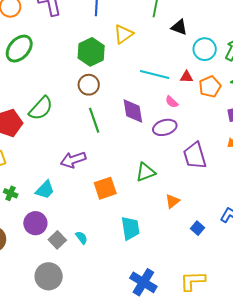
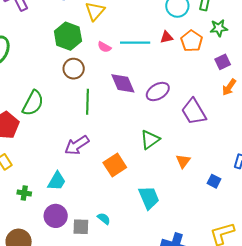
pink semicircle: (172, 102) -> (104, 47), moved
green line: (94, 120) -> (87, 102), turned 35
gray square: (57, 240) -> (81, 227), turned -30

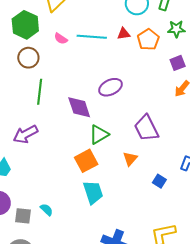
purple diamond: (123, 83) -> (79, 107), moved
purple trapezoid: (194, 112) -> (146, 128), moved
orange square: (115, 165) -> (86, 161), moved

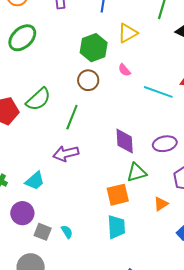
cyan line: (92, 37) -> (158, 92), moved
purple ellipse: (110, 87) -> (165, 144), moved
green line: (40, 92) -> (72, 117), moved

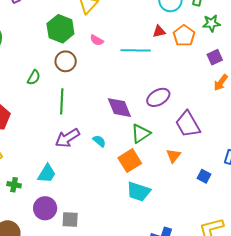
green semicircle: (38, 99) -> (34, 77), moved, size x0.6
cyan trapezoid: (116, 227) -> (139, 192), turned 130
cyan semicircle: (67, 232) -> (99, 141), moved

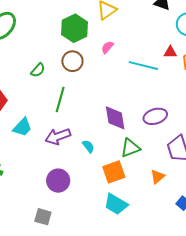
pink semicircle: (97, 40) -> (107, 47), turned 88
cyan trapezoid: (47, 174) -> (22, 127), moved
purple circle: (45, 208) -> (58, 181), moved

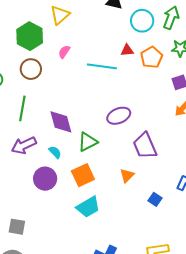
purple diamond: (115, 118) -> (61, 122), moved
green triangle: (130, 148) -> (88, 142), moved
purple circle: (58, 181) -> (45, 179), moved
cyan trapezoid: (116, 204) -> (88, 207), turned -55

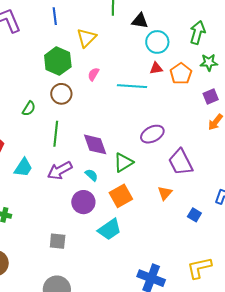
cyan circle: (142, 21) -> (157, 42), moved
cyan trapezoid: (88, 207) -> (110, 229), moved
gray square: (17, 227) -> (58, 241), moved

